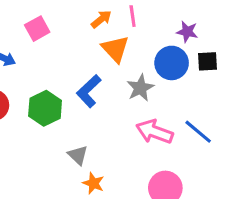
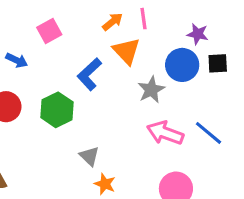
blue L-shape: (89, 91) -> (89, 74), moved

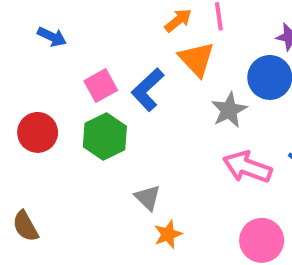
pink square: (49, 31) -> (101, 86), moved
blue arrow: (17, 60) -> (52, 37), moved
orange star: (105, 184) -> (168, 234), turned 30

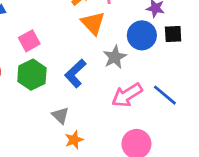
blue L-shape: (148, 90) -> (75, 73), moved
pink arrow: (247, 167) -> (127, 95), turned -52

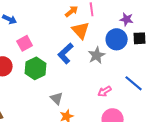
pink square: (29, 41) -> (25, 43), moved
blue L-shape: (75, 73) -> (66, 53), moved
pink arrow: (127, 95) -> (105, 91), moved, size x0.6

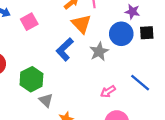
pink square: (25, 43) -> (29, 22), moved
green hexagon: (36, 68) -> (31, 79), moved
gray triangle: (57, 98) -> (46, 100), moved

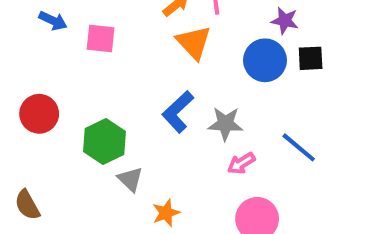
pink square: (29, 22) -> (101, 39), turned 35
blue L-shape: (65, 49) -> (178, 112), moved
gray star: (99, 52) -> (225, 124), moved, turned 30

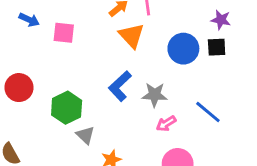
purple star: (285, 21) -> (221, 20), moved

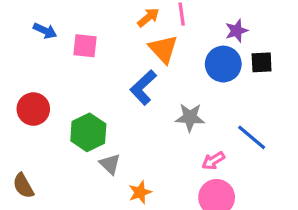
purple star: (221, 20) -> (237, 31), moved, turned -30
blue L-shape: (120, 86) -> (143, 87), moved
pink arrow: (166, 124) -> (213, 161), moved

